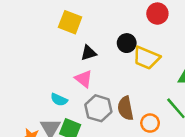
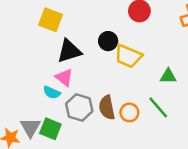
black triangle: (89, 53) -> (69, 51), size x1.5
cyan semicircle: (59, 100) -> (52, 92), moved
orange circle: (150, 123) -> (129, 112), moved

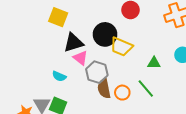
black circle: (108, 41) -> (105, 34), size x1.5
pink triangle: (64, 77) -> (81, 58), moved
gray hexagon: (79, 107) -> (97, 72), moved

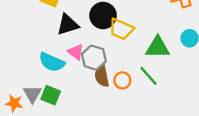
pink triangle: (81, 58) -> (76, 52), moved
green triangle: (154, 63) -> (158, 47), size x1.6
cyan semicircle: (59, 76) -> (52, 62), size x1.6

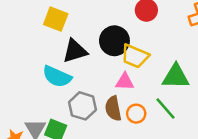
pink triangle: (76, 52) -> (125, 82), moved, turned -36
gray hexagon: (94, 58) -> (83, 106), moved
cyan semicircle: (52, 62) -> (57, 77), moved

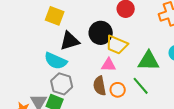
gray hexagon: (83, 106) -> (62, 84), moved

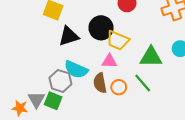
cyan semicircle: (56, 61) -> (76, 69), moved

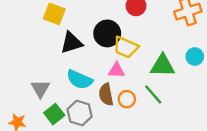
gray hexagon: (60, 81) -> (80, 113), moved
gray triangle: (36, 100) -> (40, 89), moved
green square: (53, 101) -> (54, 114), turned 30

